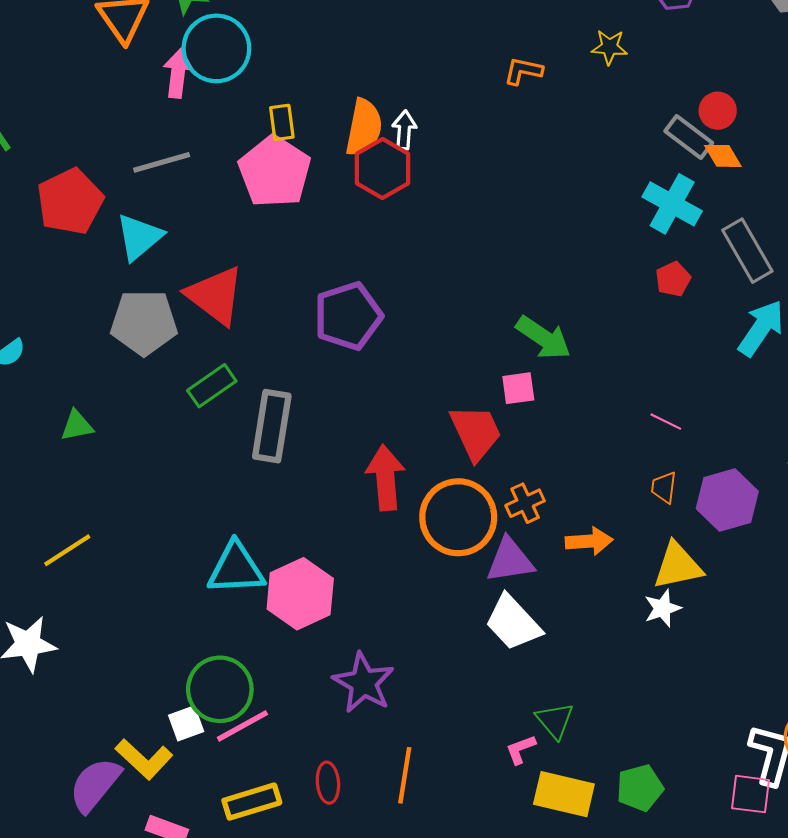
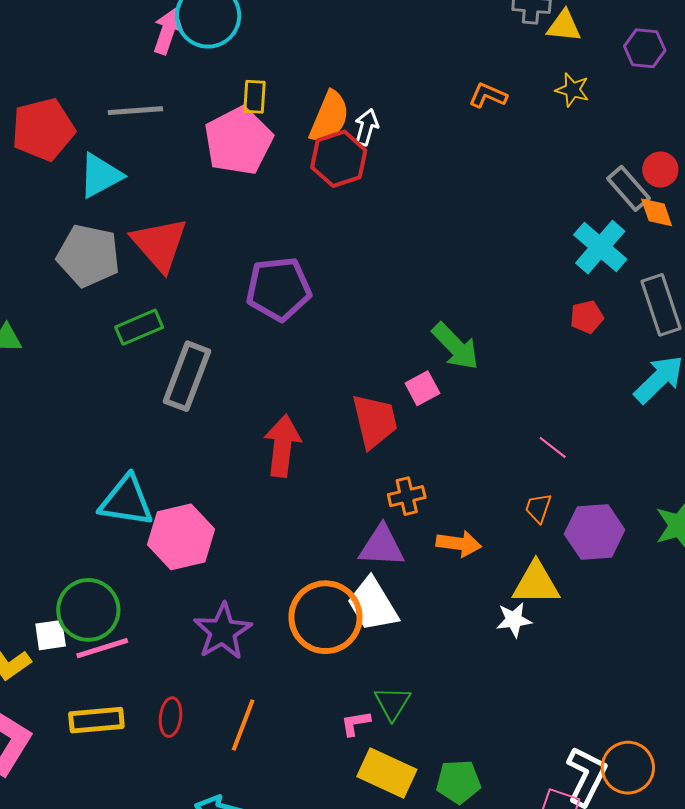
pink square: (518, 388) -> (422, 388), turned -32
orange circle: (458, 517) -> (326, 617), moved

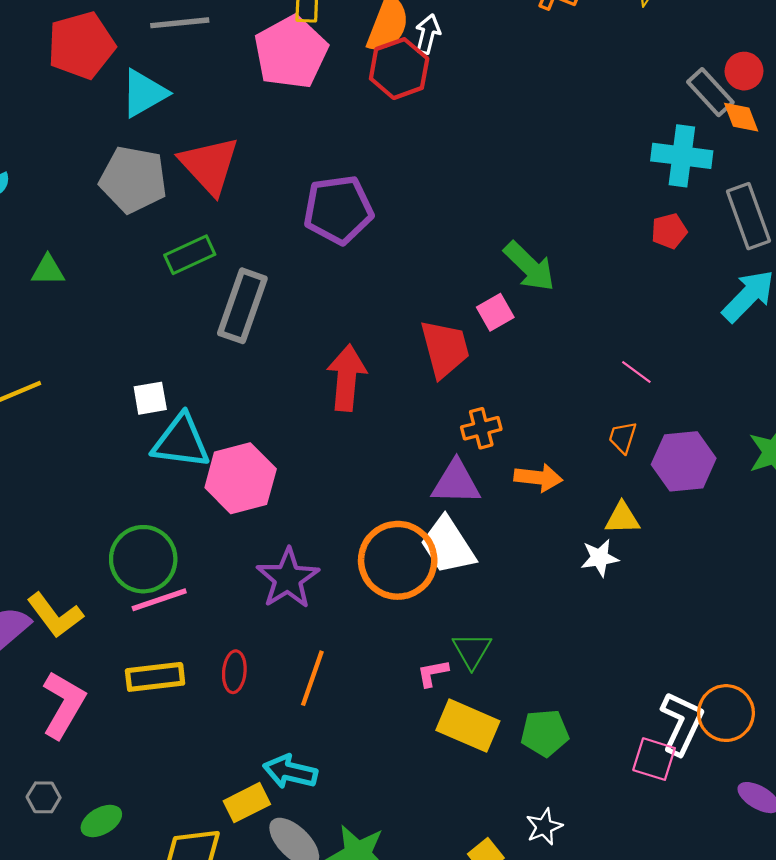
cyan cross: (600, 247) -> (682, 156), turned -32
yellow triangle: (536, 583) -> (622, 518), size x0.7
white square: (51, 635) -> (150, 398), moved

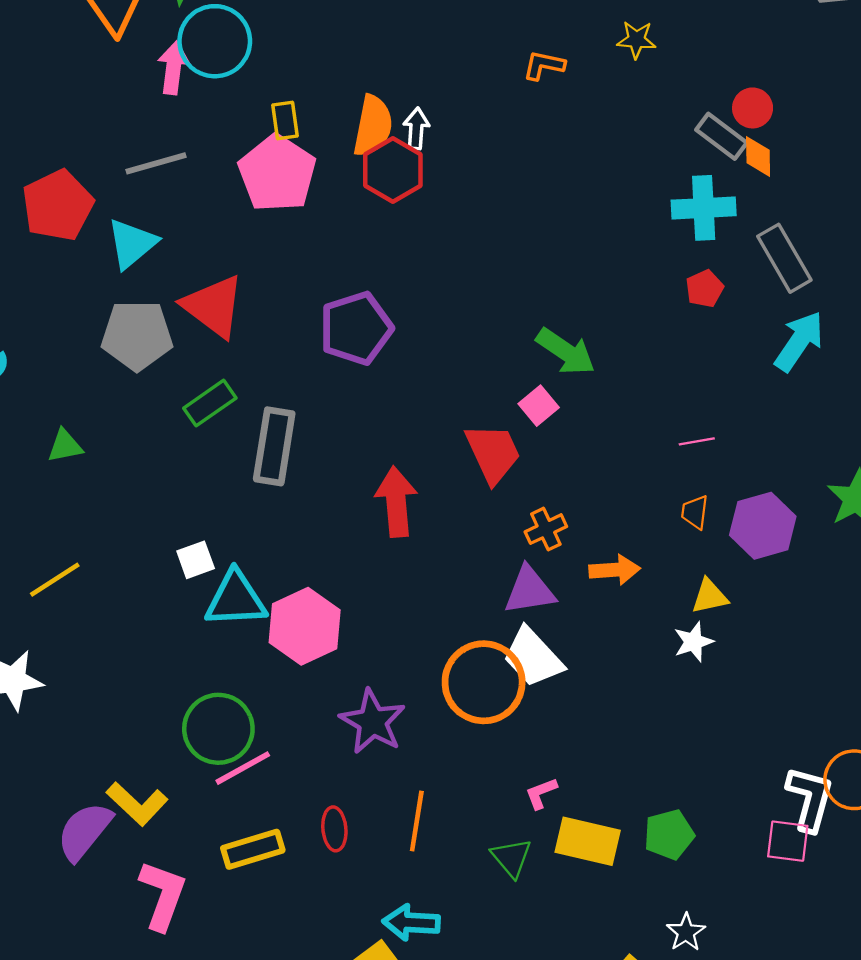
orange diamond: (741, 117) -> (758, 156), turned 30
pink line: (636, 372) -> (697, 441), turned -36
green triangle: (472, 650) -> (511, 858), moved

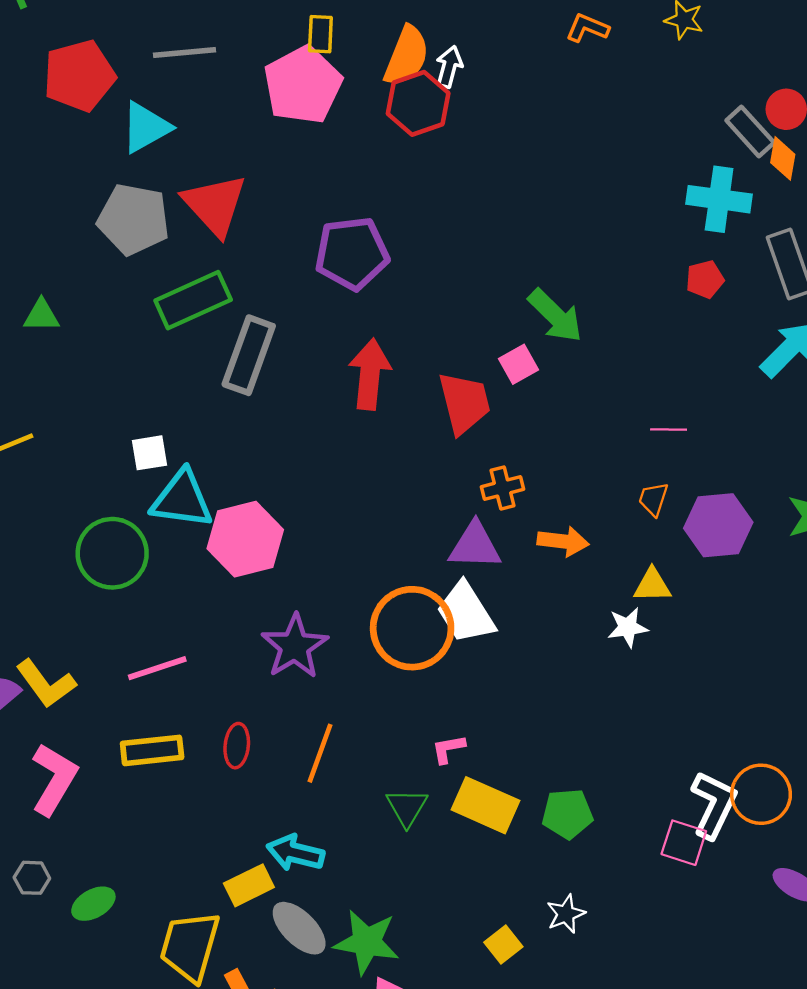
green rectangle: (210, 403) -> (193, 300), size x1.4
red arrow: (396, 502) -> (370, 374), moved
green circle: (218, 729) -> (112, 553), moved

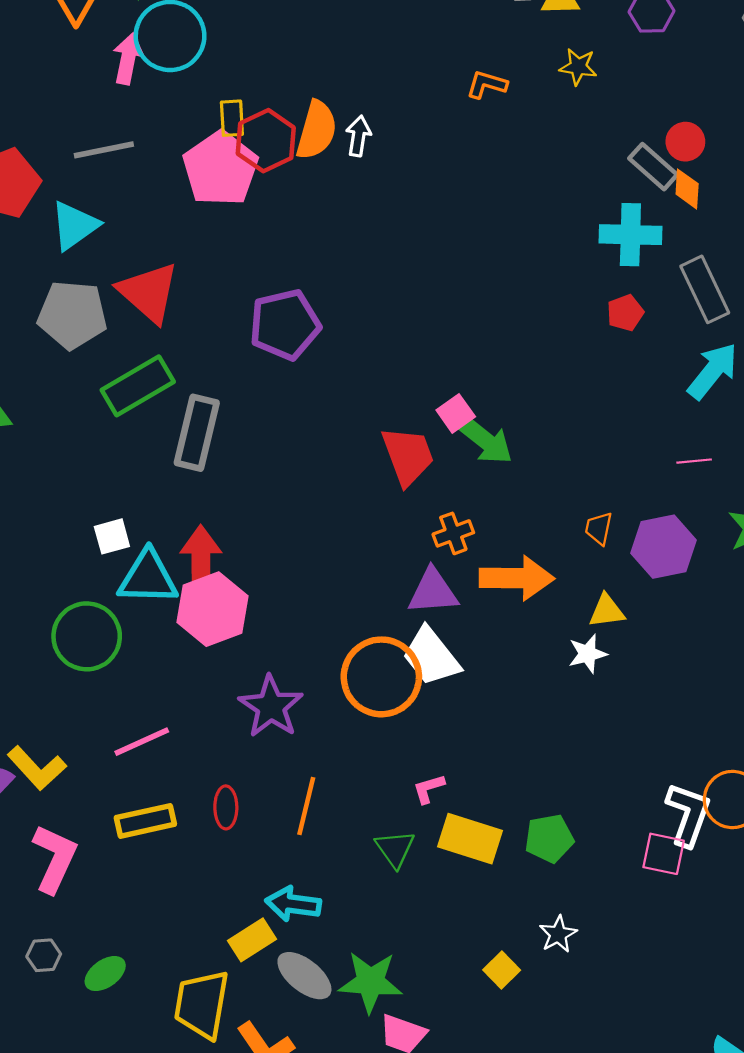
red hexagon: (418, 103) -> (266, 141), moved
green arrow: (555, 316) -> (485, 440), moved
red arrow: (370, 374) -> (201, 559), moved
pink line: (669, 429) -> (694, 461), moved
orange arrow: (563, 541) -> (517, 578), size x1.5

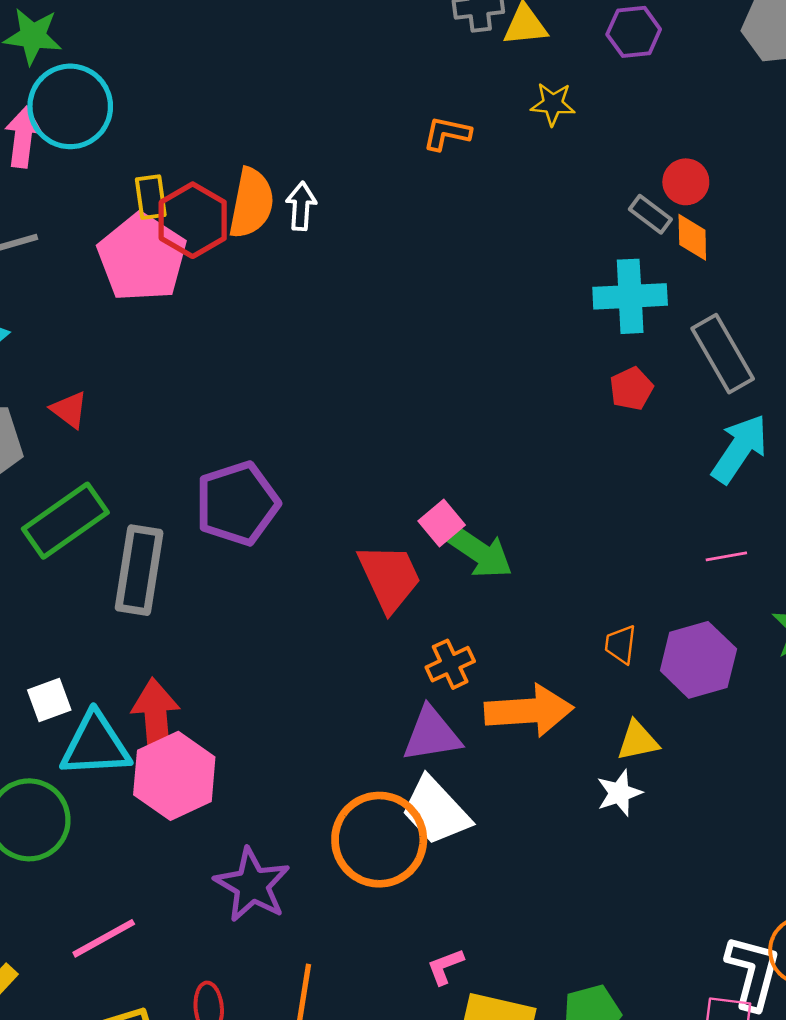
gray rectangle: (653, 167) -> (650, 214), size x0.7
red triangle: (149, 292) -> (69, 410), size x0.5
purple pentagon: (285, 325) -> (237, 503), moved

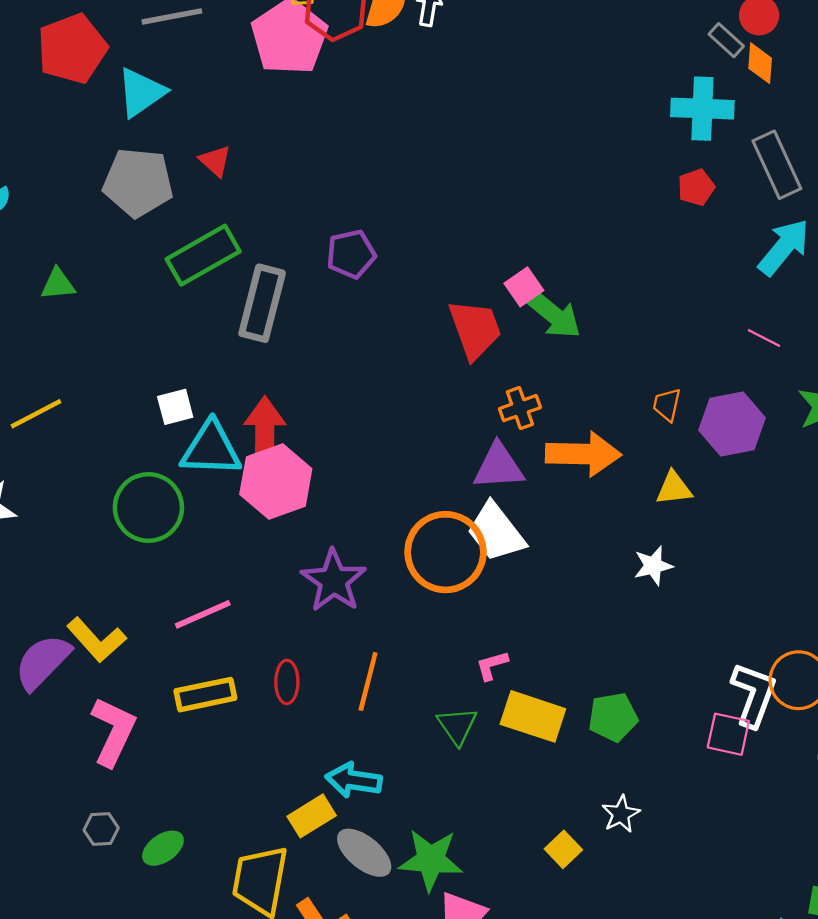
purple pentagon: (237, 503) -> (351, 254), size x0.7
pink line: (726, 556) -> (764, 338), turned 32
white star: (619, 793) -> (653, 566), moved

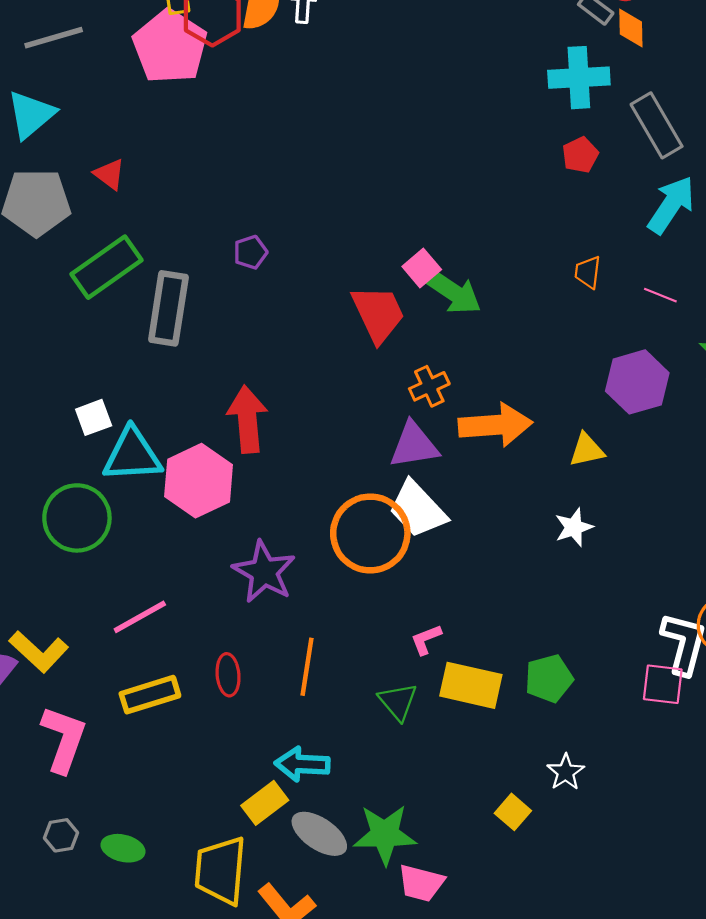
purple pentagon: (351, 254) -> (250, 252), size x0.7
orange trapezoid: (667, 405) -> (588, 272), moved
red arrow: (265, 431) -> (247, 419), moved
green ellipse: (163, 848) -> (123, 848), turned 54

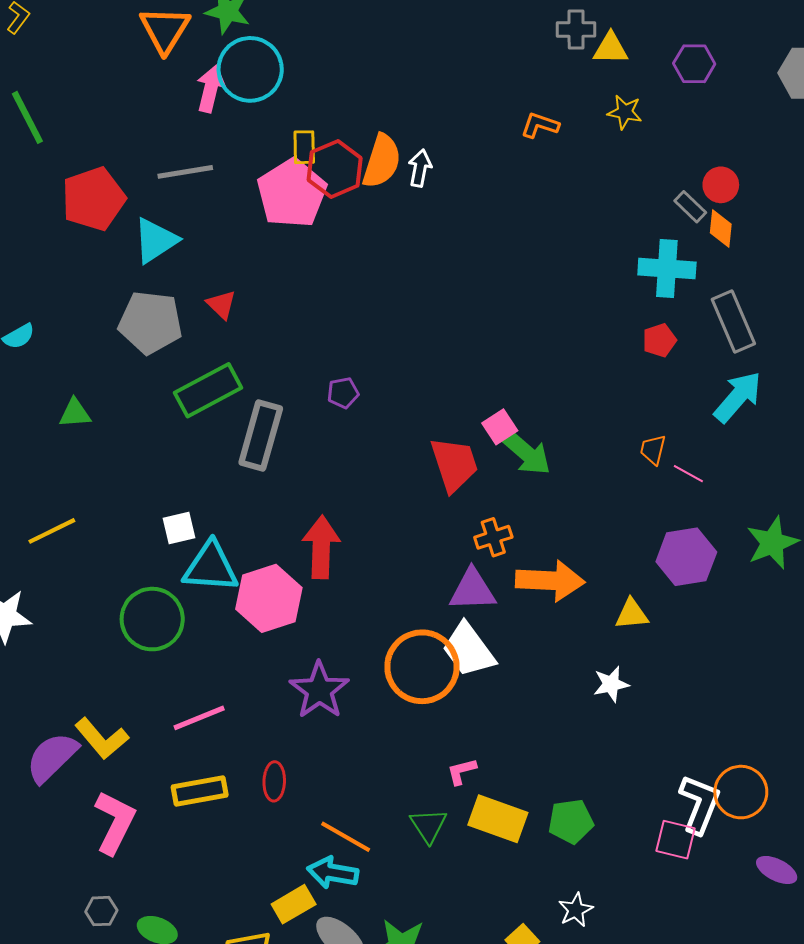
pink line: (660, 295) -> (688, 474), moved
orange line: (307, 667) -> (346, 837), moved, turned -76

